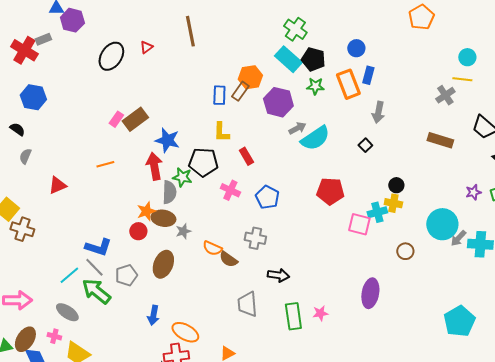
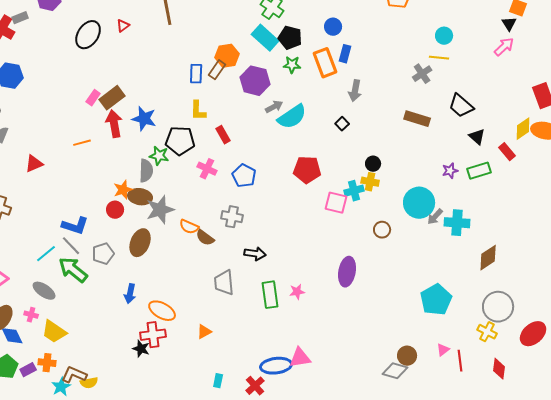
red arrow: (154, 166) -> (114, 124), moved
gray star: (183, 231) -> (160, 210), size x1.8

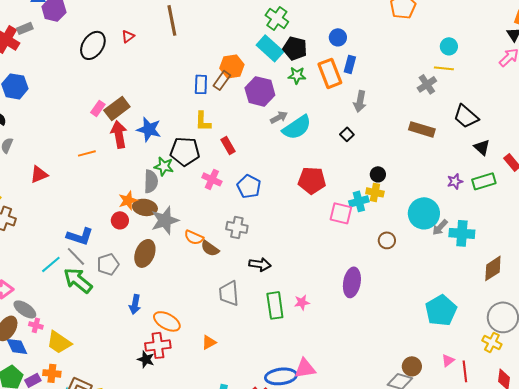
gray ellipse: (44, 291) -> (25, 309), moved

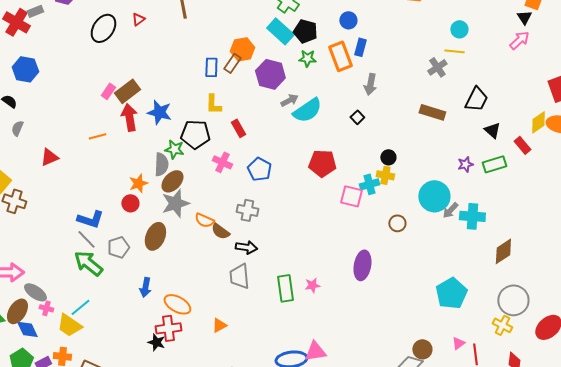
black trapezoid: (466, 116) -> (476, 99), turned -104
brown ellipse: (145, 207) -> (172, 181), moved, turned -55
cyan line: (51, 264) -> (80, 307), moved
black arrow: (260, 264) -> (246, 247), moved

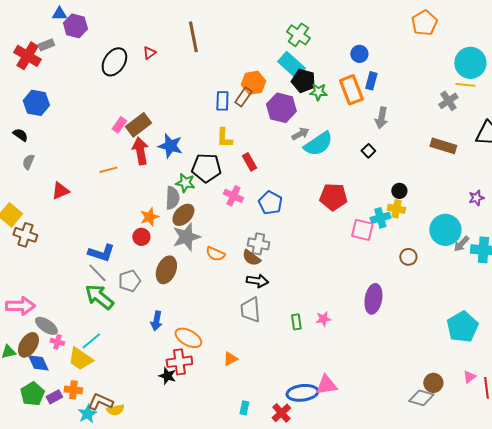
cyan circle: (459, 29) -> (470, 63), size x1.8
black pentagon: (305, 31) -> (303, 81), moved
brown semicircle: (220, 231) -> (251, 258), moved
green rectangle: (285, 288) -> (296, 322), size x0.6

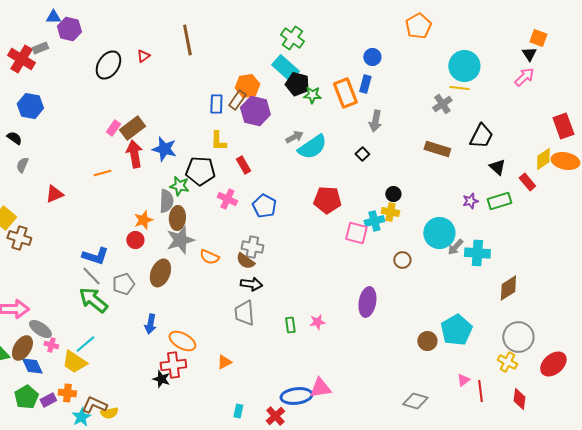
blue circle: (359, 54) -> (372, 57), moved
purple hexagon: (281, 108) -> (255, 111), moved
brown ellipse: (183, 215) -> (177, 218), turned -40
brown circle: (433, 383) -> (427, 341), moved

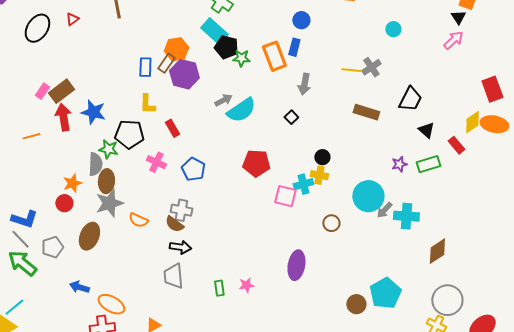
cyan circle: (464, 66) -> (393, 29), size x0.5
yellow line: (459, 88) -> (351, 70), moved
blue arrow: (150, 324) -> (79, 287), turned 96

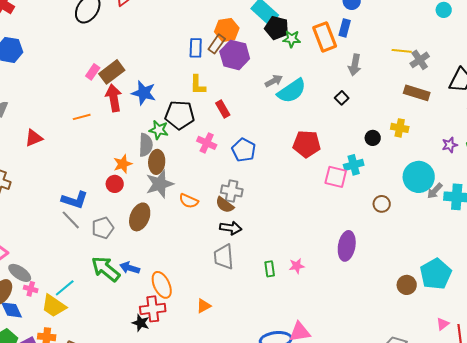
gray cross: (371, 67) -> (420, 60), moved
yellow cross: (319, 175) -> (400, 128), moved
green arrow: (22, 263) -> (106, 269), moved
orange ellipse: (111, 304) -> (162, 285), turned 36

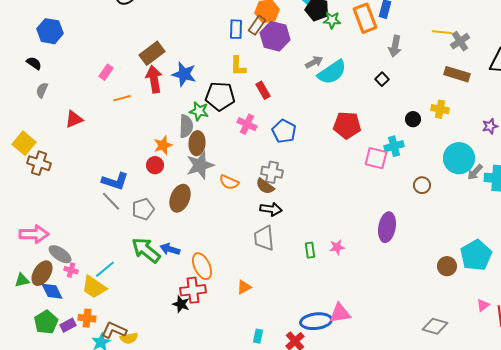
pink rectangle: (93, 72) -> (106, 72), moved

